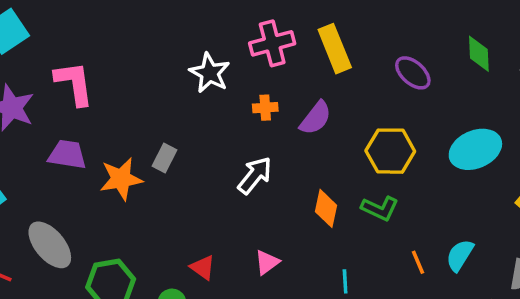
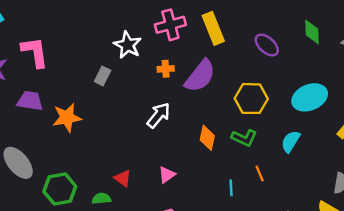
purple semicircle: (316, 118) -> (200, 76), size x1.4
gray rectangle: (164, 158) -> (103, 76), moved
cyan semicircle: (460, 255) -> (291, 141), moved
orange line: (418, 262) -> (260, 174), moved
cyan line: (345, 281) -> (231, 188), moved

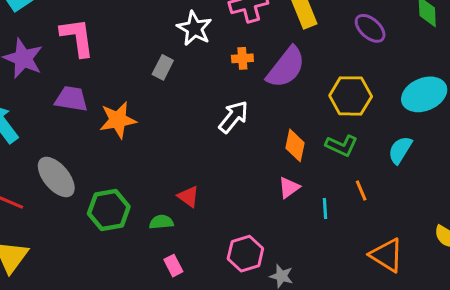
pink triangle: (167, 175) -> (289, 187), moved

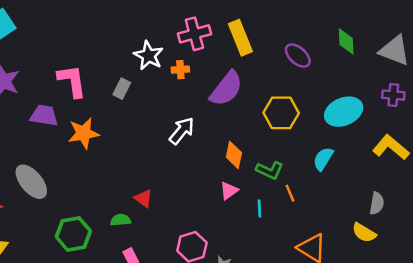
pink L-shape: (77, 37) -> (72, 81), moved
orange cross: (242, 58) -> (180, 70), moved
green L-shape: (342, 145) -> (270, 170), moved
green hexagon: (109, 210) -> (73, 234), moved

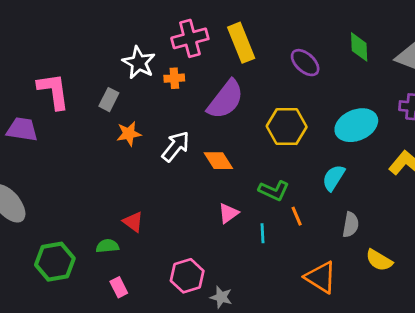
orange star: (84, 133) -> (129, 134), moved, size x0.7
orange diamond: (234, 155) -> (218, 161), moved, turned -44
gray semicircle: (377, 203) -> (351, 225), moved

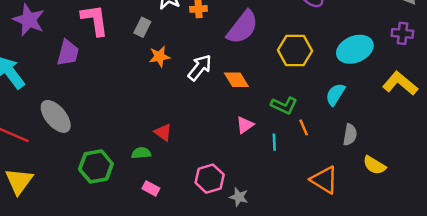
purple trapezoid: (22, 129) -> (68, 53), turned 96
pink rectangle: (119, 287) -> (151, 188), turned -35

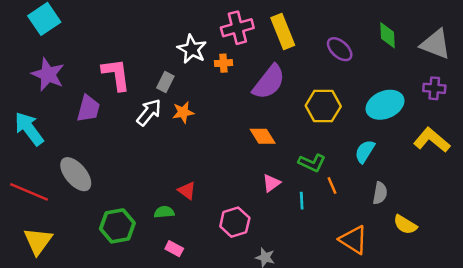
white arrow: (200, 68) -> (149, 112), moved
pink hexagon: (210, 179) -> (235, 222), moved

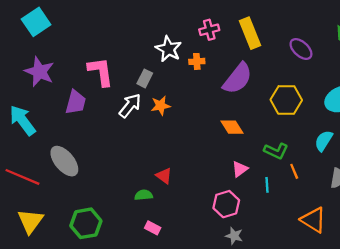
pink cross: (237, 28) -> (209, 30), size x0.7
pink hexagon: (235, 222) -> (226, 204), moved
green hexagon: (117, 226) -> (86, 223), moved

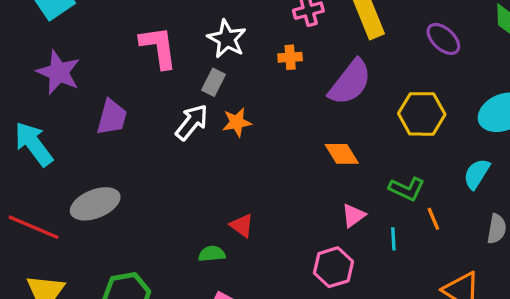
white star: (169, 49) -> (227, 39), moved
pink L-shape: (101, 72) -> (158, 47), moved
gray ellipse: (64, 161) -> (95, 204), turned -72

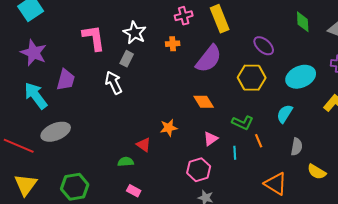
purple ellipse: (443, 39) -> (264, 46), moved
white arrow: (192, 122) -> (114, 83), turned -65
orange star: (237, 122) -> (169, 128), moved
cyan arrow: (34, 144) -> (36, 96), moved

